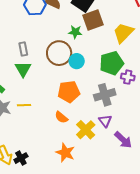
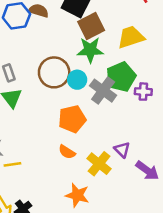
green star: (75, 32) -> (90, 50), moved, size x1.5
yellow trapezoid: (123, 33) -> (131, 37), turned 35
gray cross: (105, 95) -> (103, 91), moved, turned -30
yellow line: (24, 105) -> (12, 164), moved

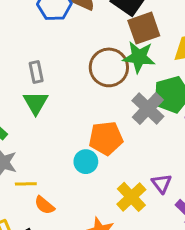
brown circle: (54, 72) -> (109, 67), moved
cyan circle: (77, 80) -> (86, 162), moved
orange semicircle: (67, 152) -> (44, 205), moved

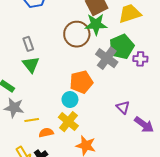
yellow cross: (131, 197) -> (68, 122), moved
orange semicircle: (44, 205) -> (46, 133), turned 136

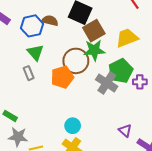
green triangle: (31, 65) -> (35, 53), moved
orange pentagon: (81, 82) -> (62, 77), moved

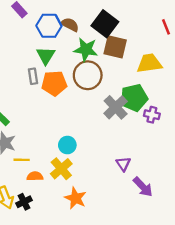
brown square: (94, 31) -> (115, 47), turned 30
green star: (94, 50) -> (86, 50), moved
orange pentagon: (62, 77) -> (54, 83), moved

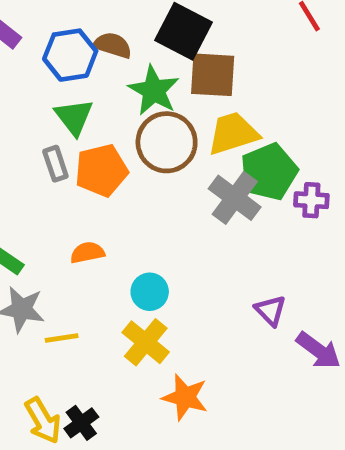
green star: (86, 50) -> (154, 90), turned 30
yellow trapezoid: (149, 63) -> (233, 133), moved
orange semicircle: (35, 176) -> (87, 253), moved

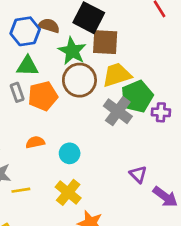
green triangle: (74, 117) -> (27, 66), turned -50
cyan circle: (150, 292) -> (70, 153), moved

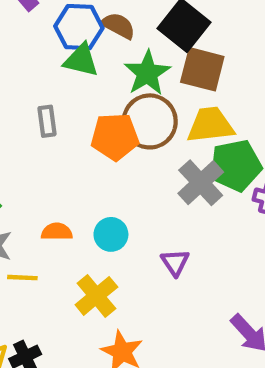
green triangle: (27, 66) -> (81, 60), moved
orange pentagon: (43, 96) -> (115, 137), moved
orange semicircle: (35, 142) -> (57, 232), moved
purple triangle: (138, 174) -> (175, 262), moved

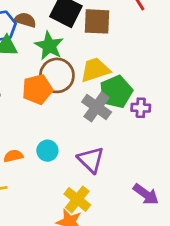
brown square: (202, 69) -> (97, 21), moved
purple triangle: (175, 262) -> (91, 160), size x1.5
yellow cross: (96, 296) -> (77, 199), moved

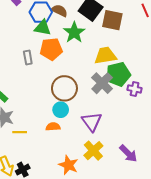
brown circle: (57, 75) -> (64, 88), moved
orange pentagon: (37, 89) -> (51, 49), moved
orange semicircle: (13, 156) -> (53, 127), moved
yellow cross: (77, 199) -> (93, 151), moved

